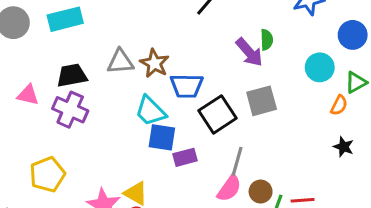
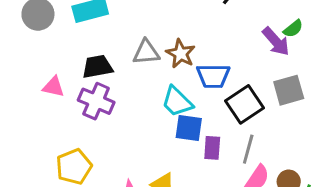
green semicircle: (267, 40) -> (293, 29), turned 54
purple rectangle: (185, 157) -> (212, 148), turned -70
gray line: (237, 161) -> (248, 149), moved

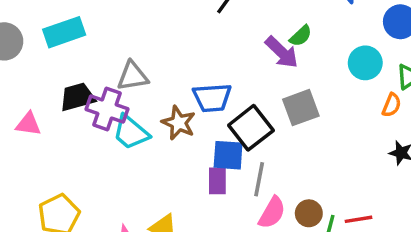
brown star: (181, 54) -> (179, 123), moved
purple cross: (96, 101) -> (107, 109), moved
cyan trapezoid: (177, 102) -> (131, 132), moved
blue square: (189, 128) -> (228, 155), moved

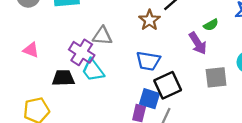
green semicircle: (301, 36) -> (211, 25), moved
black trapezoid: (77, 97) -> (63, 78), moved
gray square: (301, 108) -> (216, 77), moved
brown star: (179, 123) -> (149, 20), moved

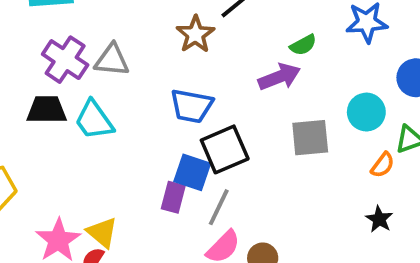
purple arrow: (198, 43) -> (279, 77), turned -80
purple cross: (82, 52) -> (65, 60), moved
black trapezoid: (63, 78) -> (47, 110), moved

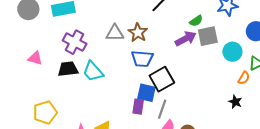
brown star: (195, 34) -> (138, 33), moved
gray triangle: (112, 60) -> (115, 33), moved
gray square: (310, 138) -> (208, 36), moved
black star: (379, 219) -> (235, 102), moved

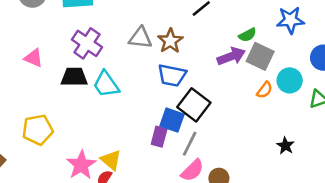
gray square: (208, 36) -> (260, 56), turned 30
orange semicircle: (244, 78) -> (265, 90), moved
black square: (162, 79) -> (194, 105), turned -30

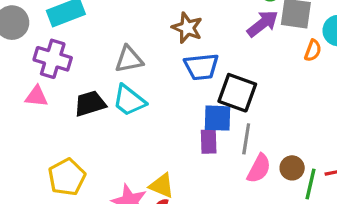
gray triangle: (140, 38) -> (129, 59), moved
purple cross: (87, 43) -> (53, 59), moved

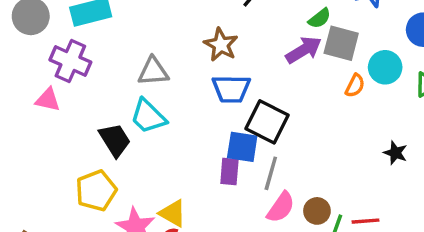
black trapezoid: (90, 104) -> (115, 140), moved, turned 68
yellow pentagon: (67, 177) -> (96, 191), moved

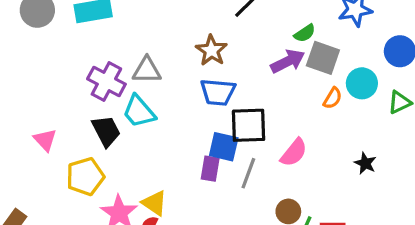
purple cross: (70, 61) -> (106, 82), moved
pink triangle: (48, 100) -> (45, 140), moved, turned 30
black square: (267, 122) -> (249, 125), turned -33
pink semicircle: (281, 207) -> (294, 153), moved

